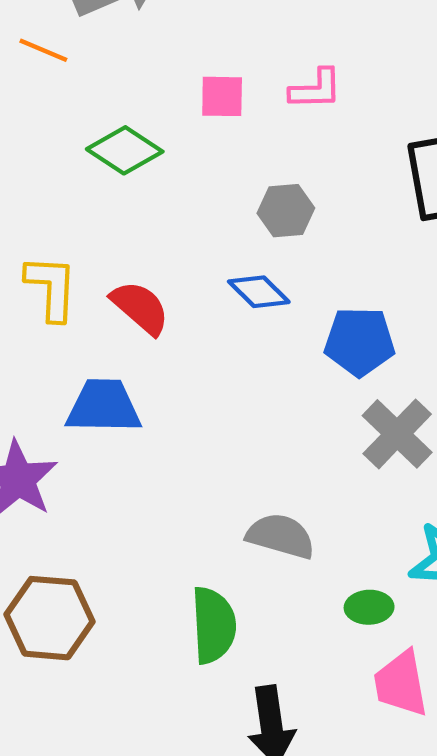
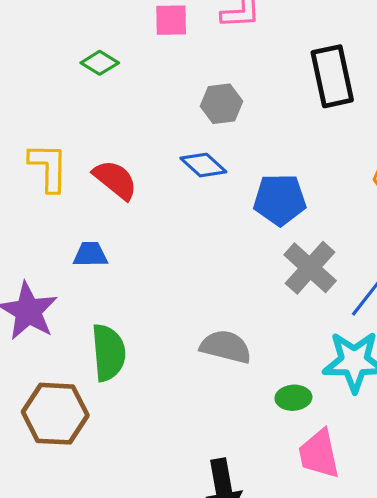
green diamond: (125, 150) -> (100, 63), size x0.7
blue trapezoid: (104, 406) -> (90, 254), size x0.6
green semicircle: (214, 625) -> (108, 353), moved

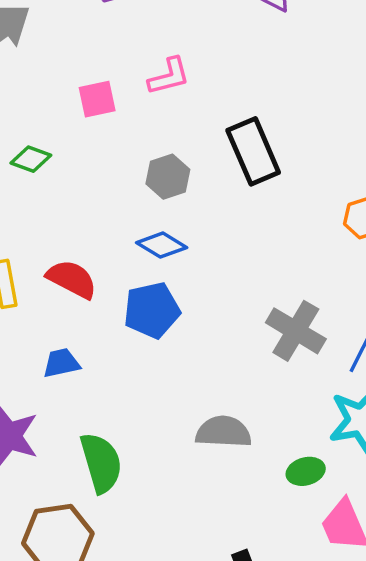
black rectangle: (332, 76) -> (253, 151), moved
blue pentagon: (280, 200) -> (152, 310), moved

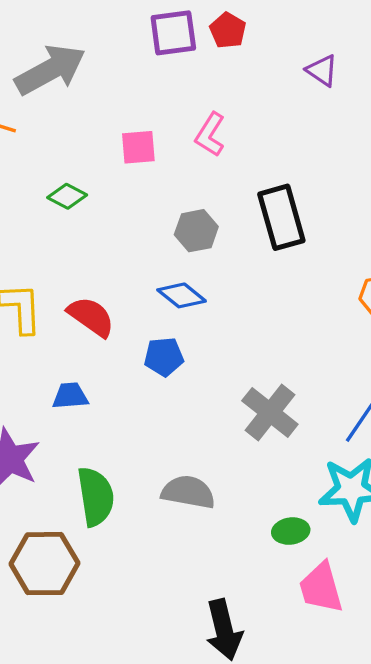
pink L-shape: (169, 76) -> (210, 135), turned 129
blue pentagon: (152, 310) -> (164, 357), size x0.7
gray cross: (296, 331) -> (270, 413), moved
gray semicircle: (223, 432) -> (188, 492), moved

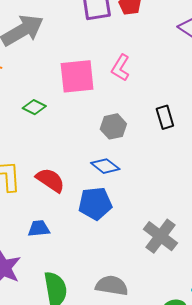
pink square: (138, 147) -> (77, 76), size x1.6
black rectangle: (281, 217) -> (165, 117), size x0.6
blue pentagon: (164, 357) -> (95, 204), size x1.4

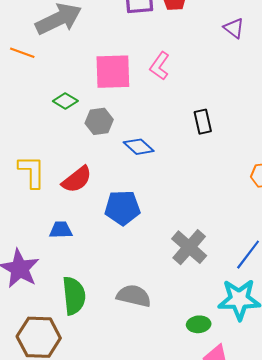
gray hexagon: (113, 126) -> (99, 121), moved
blue diamond: (105, 166) -> (139, 147), moved
red semicircle: (50, 180) -> (77, 179), turned 104

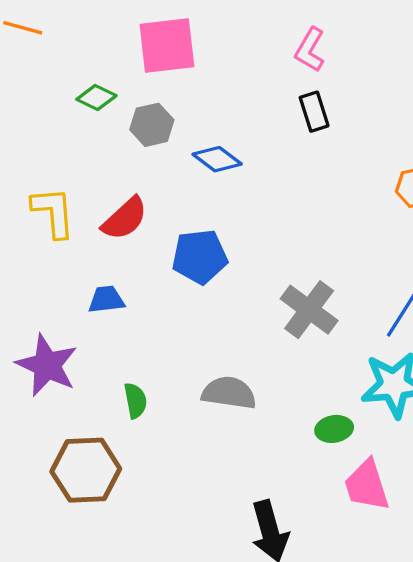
pink L-shape: (160, 66) -> (310, 50), moved
green semicircle: (74, 296) -> (135, 401), size x0.6

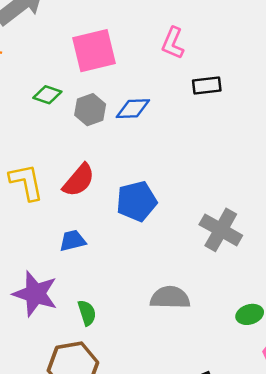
pink L-shape: (310, 50) -> (173, 43), moved
black rectangle: (314, 112) -> (207, 86), turned -72
blue diamond: (217, 159) -> (133, 109), moved, turned -32
green semicircle: (135, 401) -> (87, 313), moved

